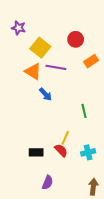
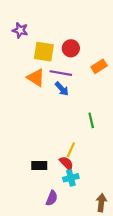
red circle: (76, 39) -> (71, 48), moved
yellow square: (40, 48) -> (44, 52), turned -30
blue arrow: (46, 94) -> (62, 89), moved
cyan cross: (88, 152) -> (71, 178), moved

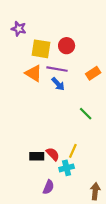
orange rectangle: (99, 66) -> (93, 73), moved
green line: (91, 120) -> (86, 114), turned -32
yellow line: (71, 150) -> (73, 151), moved
red semicircle: (66, 163) -> (53, 154), moved

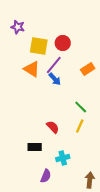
purple line: (57, 69) -> (54, 65), turned -60
yellow line: (73, 151) -> (80, 126), moved
red semicircle: (53, 154) -> (53, 127), moved

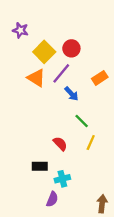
yellow square: (39, 46) -> (44, 52), turned 36
blue arrow: (55, 79) -> (71, 94), moved
green line: (81, 107) -> (82, 121), moved
cyan cross: (63, 158) -> (62, 179), moved

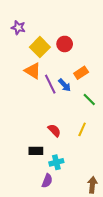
purple line: (61, 73) -> (50, 84), moved, turned -66
orange rectangle: (100, 78) -> (81, 73), moved
green line: (82, 121) -> (89, 100), moved

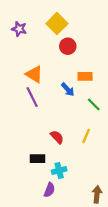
yellow square: (40, 47) -> (57, 24), moved
orange rectangle: (81, 73) -> (85, 76), turned 32
purple line: (50, 84) -> (32, 97), moved

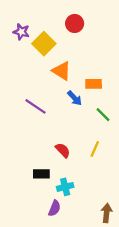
yellow square: (57, 24) -> (44, 44), moved
red circle: (68, 46) -> (75, 23), moved
orange triangle: (34, 74) -> (62, 71), moved
purple line: (32, 97) -> (36, 106), turned -30

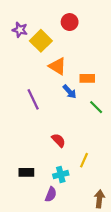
purple line: (36, 106) -> (33, 99), turned 30
yellow line: (95, 149) -> (84, 160), moved
black rectangle: (41, 174) -> (26, 172), moved

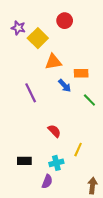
orange triangle: (57, 66) -> (53, 62), turned -42

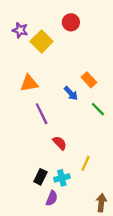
orange triangle: (53, 62) -> (29, 83), moved
orange rectangle: (81, 73) -> (89, 80), turned 48
purple line: (31, 93) -> (42, 114), moved
black rectangle: (24, 161) -> (40, 177), moved, turned -64

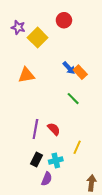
blue arrow: (71, 93) -> (69, 68), moved
green line: (98, 109) -> (73, 99), moved
purple line: (42, 114) -> (35, 129), moved, turned 36

